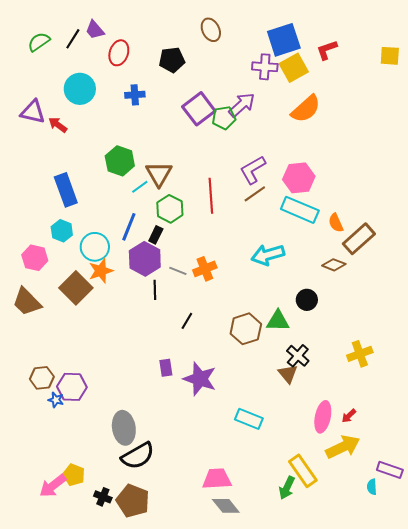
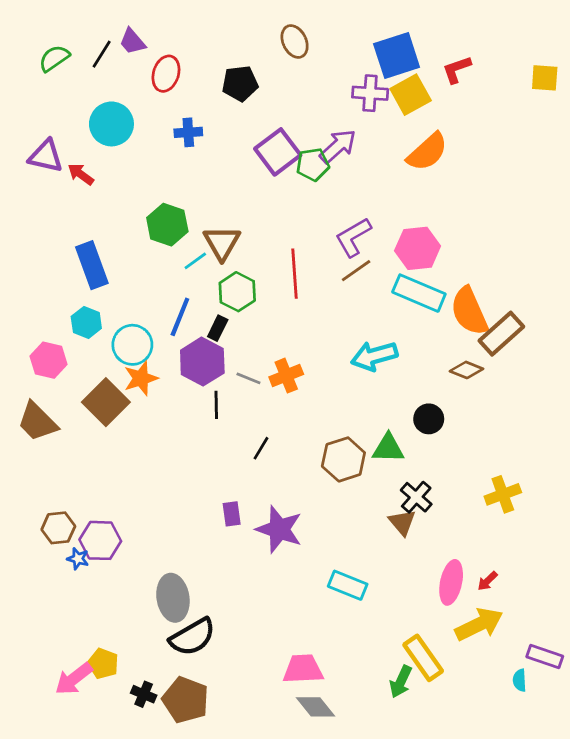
orange semicircle: (336, 223) -> (469, 311), size x1.8

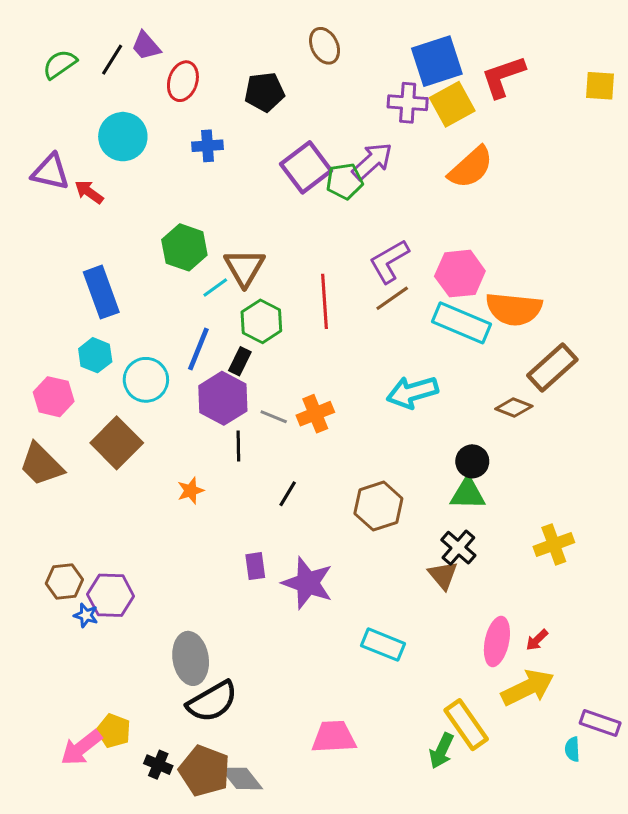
red L-shape: (457, 69) -> (503, 77), size x1.4
orange semicircle: (469, 311) -> (514, 309), moved, turned -60
orange star: (141, 378) -> (191, 491), moved, size x0.7
green triangle: (388, 448) -> (468, 494), moved
gray diamond: (316, 707) -> (241, 778), moved

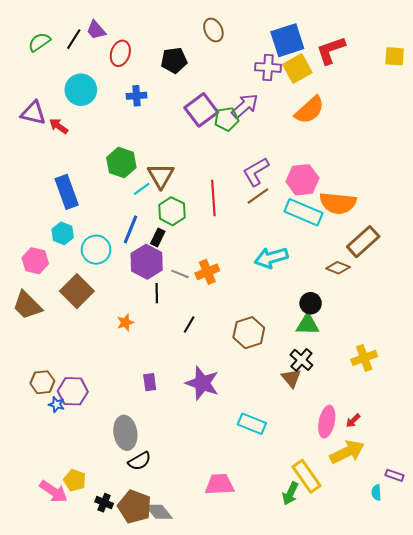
purple rectangle: (255, 566) -> (150, 382), moved
black semicircle: (212, 702) -> (140, 461), size x0.7
purple rectangle: (600, 723) -> (395, 475), size x0.7
pink arrow: (81, 748) -> (54, 491), turned -108

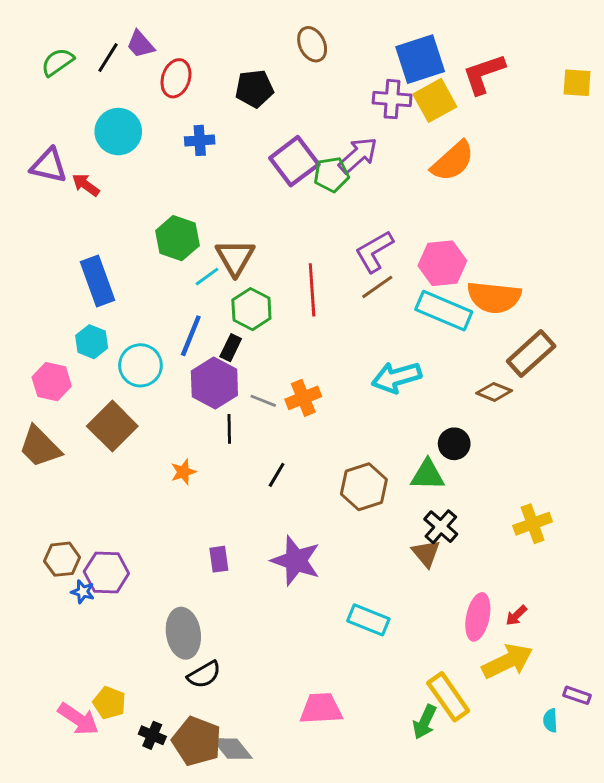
green triangle: (308, 325) -> (428, 475), moved

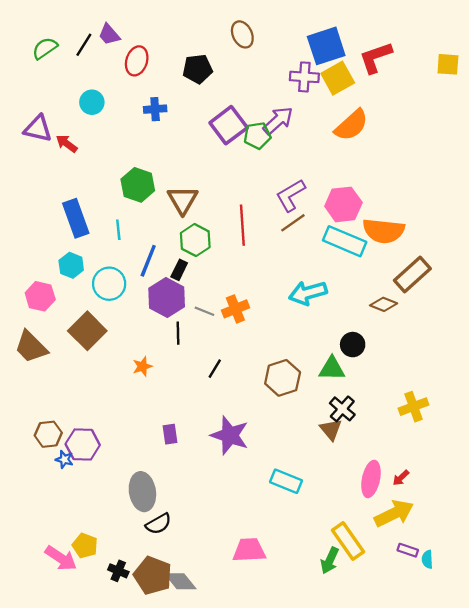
cyan circle: (118, 132) -> (92, 102), size x0.7
cyan line: (207, 277) -> (118, 230), moved, turned -60
purple rectangle: (577, 695) -> (408, 550), moved

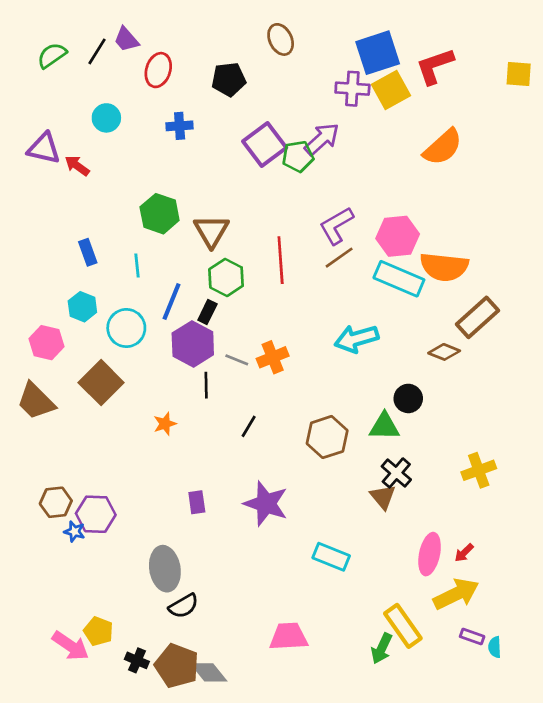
orange semicircle: (351, 125) -> (443, 147), moved
blue rectangle: (76, 218) -> (88, 252), size x0.6

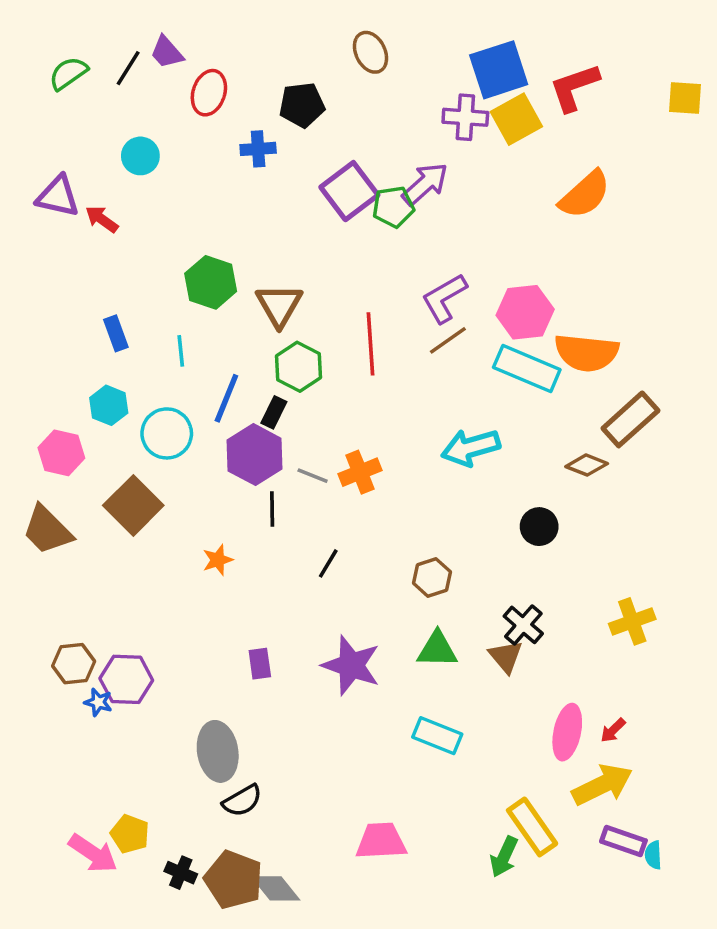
blue cross: (180, 126) -> (258, 149), moved
green triangle: (384, 426) -> (437, 650), moved
brown hexagon: (327, 437) -> (432, 578), size x0.7
purple rectangle: (472, 637) -> (623, 841), size x1.4

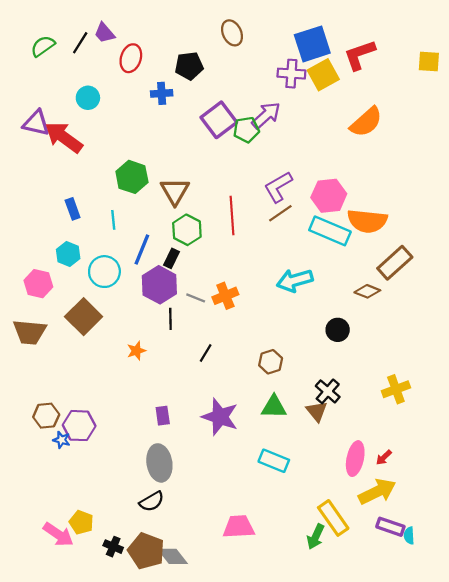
red arrow: (102, 219) -> (64, 137), size x1.8
brown trapezoid: (47, 530) -> (30, 332), turned -40
gray ellipse: (218, 751) -> (159, 463), moved

